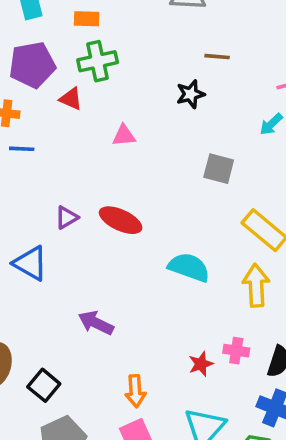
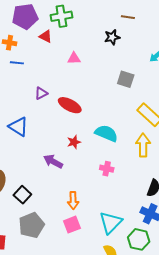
purple triangle: (67, 218) -> (41, 93), moved
pink cross: (236, 351) -> (107, 169), moved
red star: (201, 364) -> (74, 142), moved

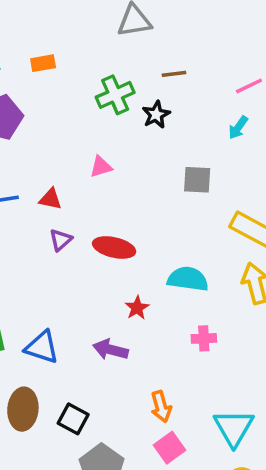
green cross: (61, 16) -> (115, 95), moved
red triangle: (46, 36) -> (50, 199), moved
blue triangle: (18, 127) -> (42, 347), moved

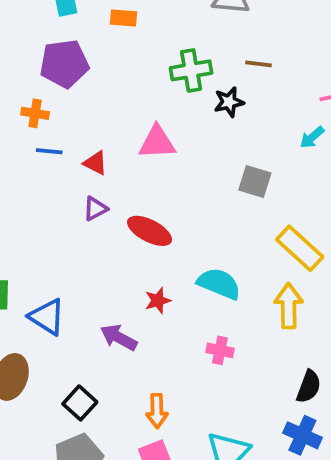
pink triangle: (101, 167) -> (157, 142), size x1.5
black square: (73, 419) -> (80, 403), moved

